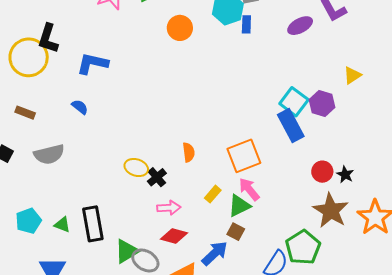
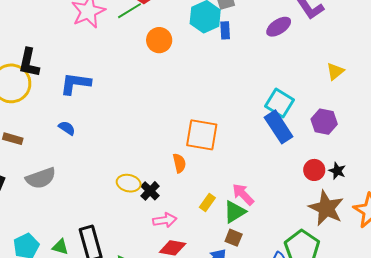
purple hexagon: (322, 104) -> (324, 122), moved
orange square: (244, 156) -> (202, 135), moved, turned 36

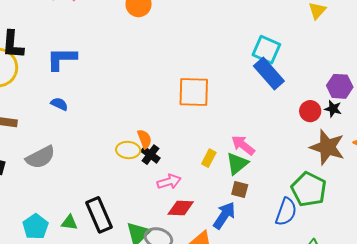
purple hexagon: (324, 122) -> (340, 86), moved
orange semicircle: (179, 163) -> (145, 139), moved

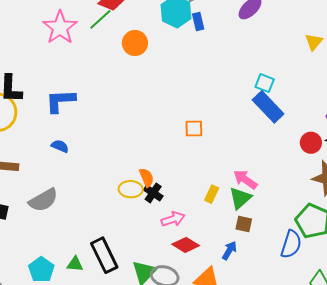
cyan square: (266, 50) -> (265, 83), size x0.7
orange square: (194, 92) -> (194, 128), size x0.6
red diamond: (181, 208) -> (186, 245), turned 32
blue arrow: (224, 215) -> (229, 251), size x0.7

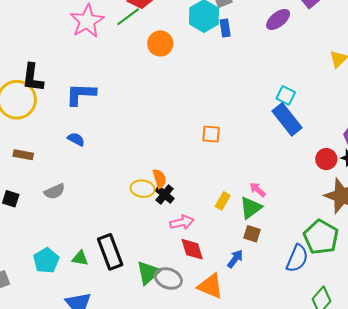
pink arrow: (245, 180) -> (258, 190), size x0.7
gray semicircle: (43, 200) -> (55, 191), size x0.7
red diamond: (186, 245) -> (192, 249), turned 36

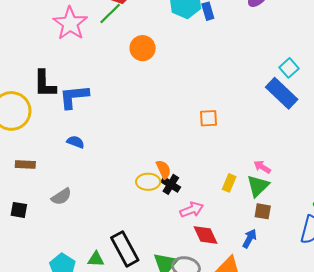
orange circle: (160, 43) -> (143, 48), moved
black L-shape: (33, 78) -> (45, 84), moved
cyan square: (286, 95) -> (289, 68), moved, turned 30

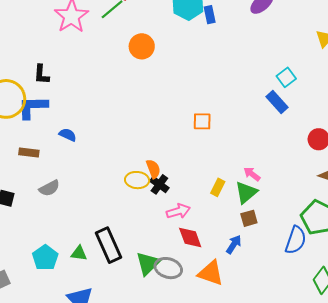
black L-shape: (45, 84) -> (41, 74), size x0.7
blue rectangle: (282, 93) -> (277, 102), size x0.7
blue L-shape: (74, 97) -> (33, 107), moved
brown rectangle: (25, 165) -> (29, 152), moved
brown square: (263, 211) -> (249, 218), turned -30

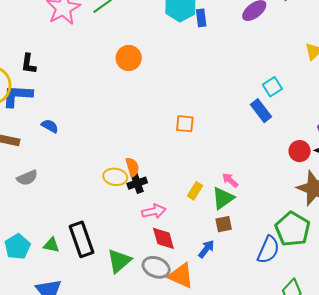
orange circle: (142, 46) -> (129, 58), moved
black cross: (159, 184) -> (137, 183), turned 30
gray ellipse: (168, 268) -> (156, 267), moved

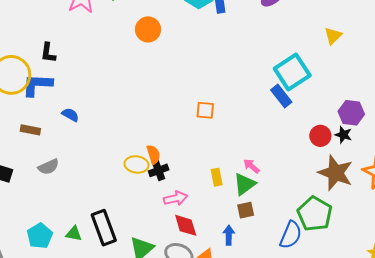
orange circle: (129, 58) -> (148, 29), moved
cyan square: (272, 87) -> (292, 72), size x1.8
yellow rectangle: (195, 191) -> (217, 177), turned -42
blue arrow: (206, 249) -> (229, 235), turned -36

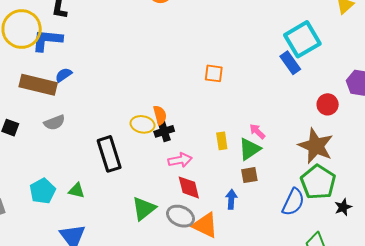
blue semicircle: (70, 115) -> (64, 75), moved, turned -66
brown rectangle: (30, 130) -> (38, 85), size x1.8
black star: (343, 135) -> (343, 207), moved, turned 30
brown star: (336, 173) -> (316, 146), moved
black rectangle: (104, 228) -> (109, 154), moved

